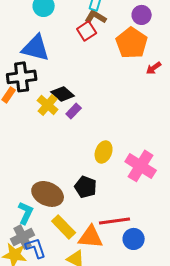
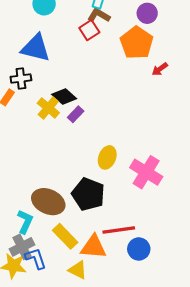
black cross: (22, 77) -> (21, 79), size x0.7
black pentagon: (86, 187) -> (88, 194), size x1.4

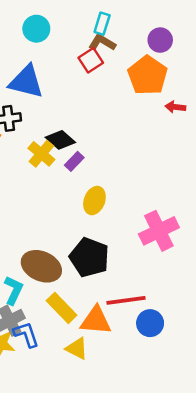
red arrow: (160, 69) -> (175, 107), turned 42
yellow ellipse: (107, 157) -> (94, 201), moved
pink cross: (146, 172) -> (159, 231), turned 32

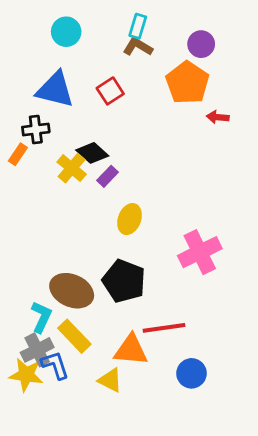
red square: (91, 60) -> (110, 91), moved
yellow rectangle: (62, 308) -> (74, 336), moved
blue circle: (150, 323) -> (192, 373), moved

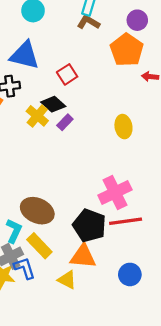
red square: (110, 91) -> (67, 74), moved
yellow ellipse: (130, 219) -> (123, 127), moved, turned -30
pink cross: (200, 252) -> (115, 193), moved
black pentagon: (124, 281) -> (89, 226), moved
red line: (164, 328) -> (126, 221), moved

